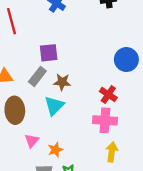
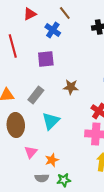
purple square: (49, 53) -> (46, 59), moved
brown star: (62, 82) -> (71, 87), moved

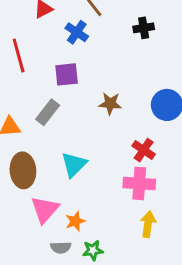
brown star: (71, 87) -> (110, 103), moved
gray rectangle: (36, 95) -> (48, 112), moved
pink triangle: (31, 152) -> (45, 210), size x1.5

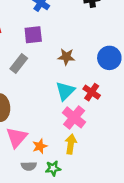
cyan triangle: (74, 165) -> (65, 91), moved
pink cross: (139, 183) -> (74, 117), moved, turned 35
yellow arrow: (148, 224) -> (71, 144), moved

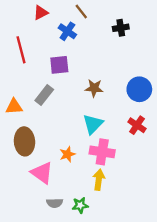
red cross: (92, 92) -> (137, 125), moved
pink cross: (74, 117) -> (102, 152), turned -30
pink triangle: (17, 137) -> (42, 173), turned -35
orange star: (40, 146) -> (67, 154), moved

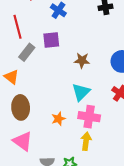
gray rectangle: (44, 95) -> (27, 52), moved
orange triangle: (14, 107) -> (11, 77), turned 42
pink triangle: (42, 173) -> (23, 141), moved

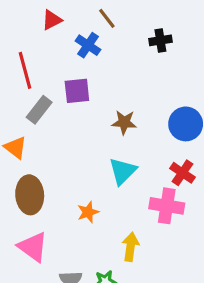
pink cross: (89, 117) -> (167, 206), moved

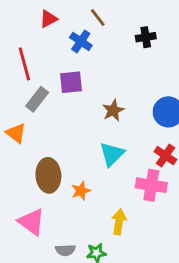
brown star: (124, 122) -> (113, 110), turned -30
brown ellipse: (30, 195) -> (48, 175), moved

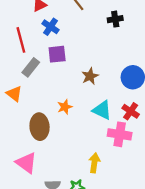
blue cross: (81, 41) -> (50, 27), moved
cyan triangle: (112, 154) -> (102, 110), moved, turned -50
orange star: (81, 191) -> (65, 107), moved

